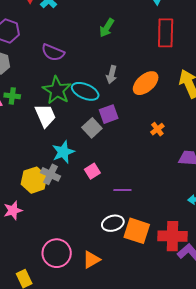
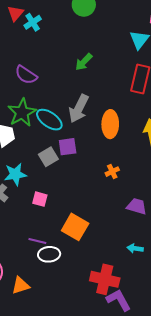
gray arrow: (112, 75) -> (79, 109), size x1.6
orange ellipse: (146, 83) -> (110, 124), turned -60
pink square: (92, 171) -> (40, 199), turned 35
purple line: (122, 190) -> (37, 241), moved
orange square: (137, 231) -> (75, 227), moved

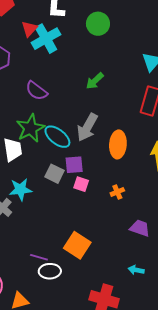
cyan cross: (33, 22) -> (46, 39), size x1.6
gray square: (48, 157) -> (54, 174), turned -36
pink square: (40, 199) -> (81, 184), moved

